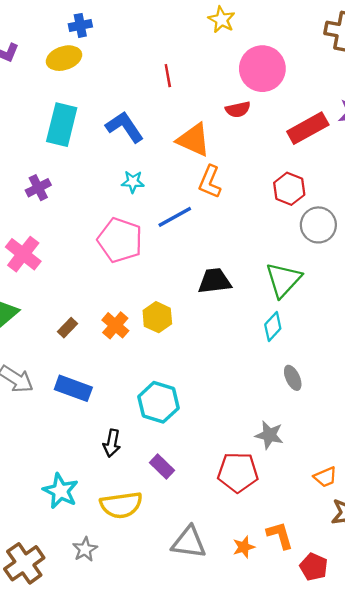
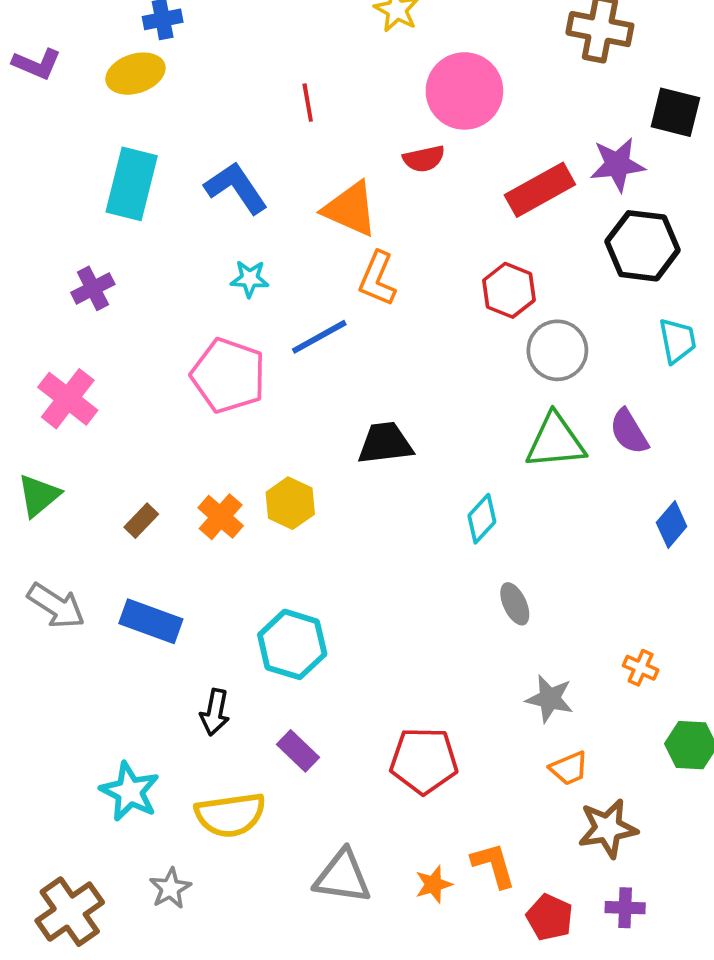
green triangle: (283, 280) -> (555, 441), moved, turned 42
gray star: (269, 435) -> (550, 699), moved

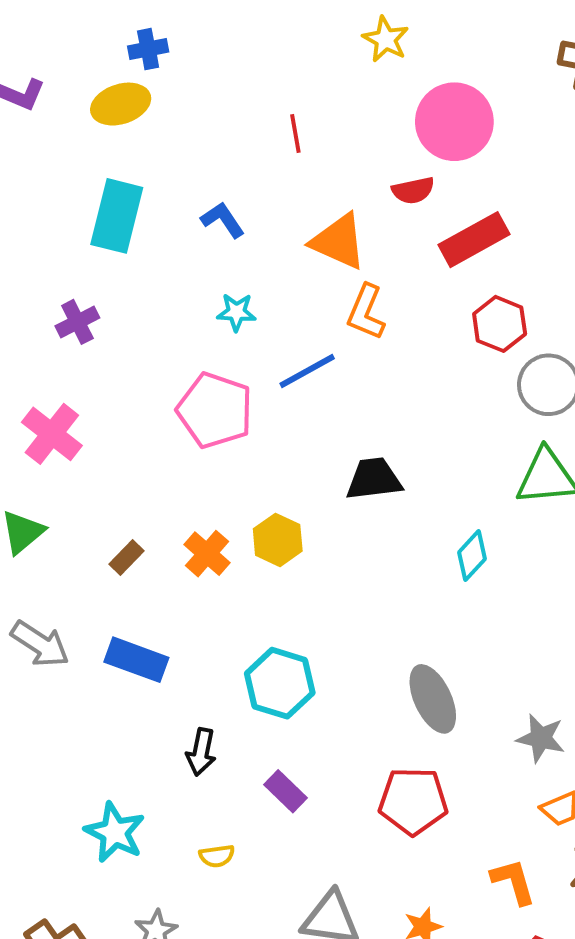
blue L-shape: (236, 188) -> (223, 220), size x0.7
red rectangle: (540, 190) -> (474, 240), moved
gray ellipse: (515, 604) -> (433, 699), moved, size x1.6
yellow semicircle: (230, 815) -> (217, 856), size x0.5
orange L-shape: (493, 865) -> (513, 881), moved

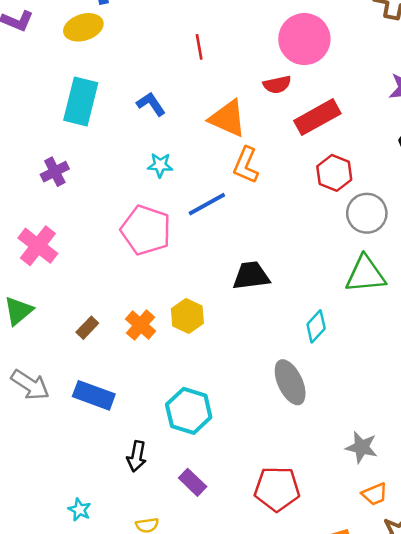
gray ellipse: (433, 699) -> (290, 382), moved
cyan star: (115, 832) -> (79, 510), size x0.6

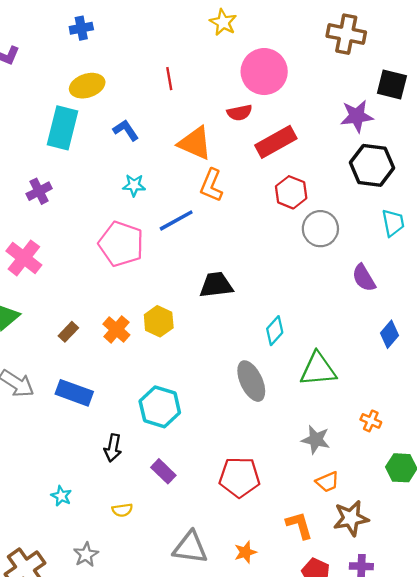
yellow ellipse: (83, 27) -> (87, 86), moved
green triangle: (365, 274) -> (318, 369), moved

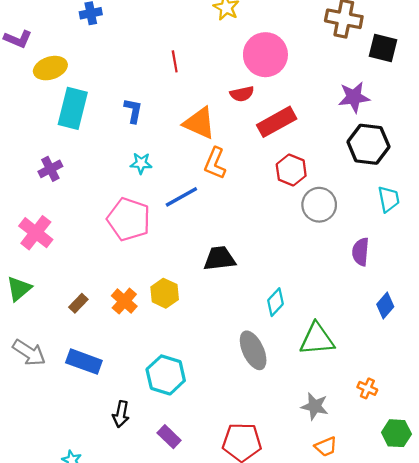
black square: (392, 84) -> (383, 48), moved
yellow ellipse: (87, 86) -> (50, 68), moved
blue L-shape: (126, 130) -> (133, 111), turned 45
purple semicircle: (364, 278) -> (361, 252), turned 36

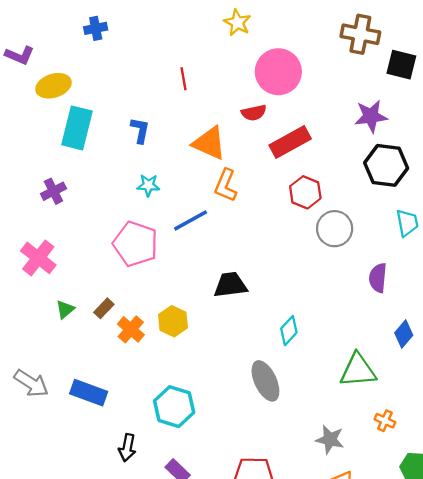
green triangle: (19, 289) -> (65, 309), moved, size x0.7
brown rectangle: (78, 303) -> (104, 308), moved
green triangle: (317, 339) -> (358, 370), moved

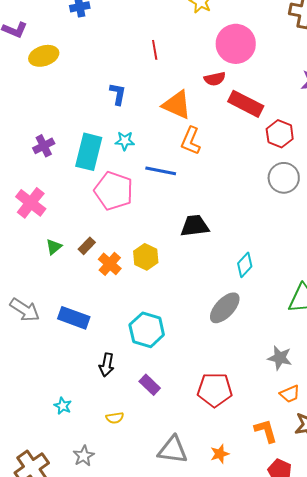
cyan rectangle: (77, 128) -> (89, 152), moved
red rectangle: (290, 142) -> (246, 104), turned 56
red hexagon: (305, 192) -> (280, 134), moved
blue line: (191, 220) -> (161, 171), turned 40
gray ellipse: (265, 381) -> (225, 308), turned 68

